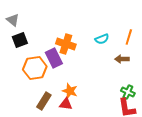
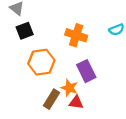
purple rectangle: (54, 58) -> (86, 71), moved
orange star: (70, 91) -> (69, 88), moved

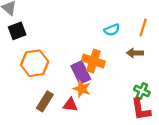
orange cross: (76, 35) -> (93, 61), moved
orange star: (69, 88) -> (82, 89), moved

